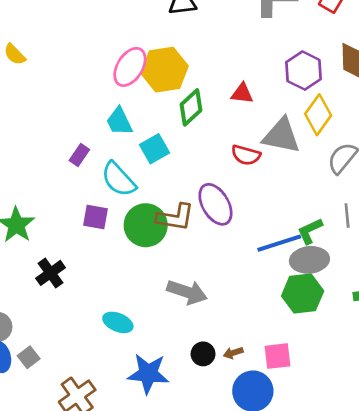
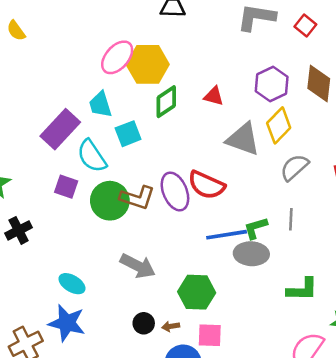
purple rectangle: (79, 155) -> (60, 129), size x2.0
red semicircle: (246, 155) -> (206, 185), moved, size x1.4
green hexagon: (303, 293) -> (197, 292), moved
blue star: (148, 374) -> (67, 323), moved

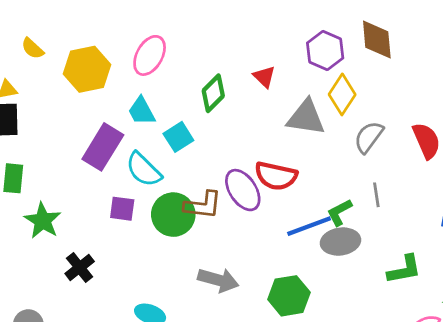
yellow hexagon: (148, 64) -> (87, 69), moved
red triangle: (214, 96) -> (264, 77), turned 40

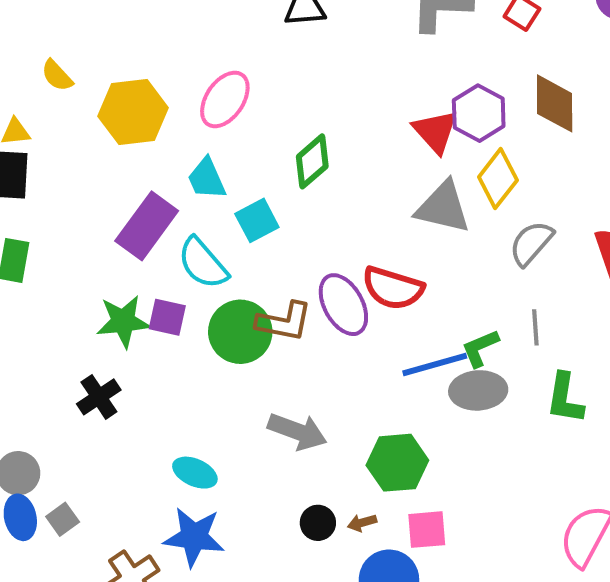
red triangle: (264, 77) -> (435, 131), moved, size x1.4
green star: (43, 221) -> (123, 321), moved, turned 30
green L-shape: (404, 269) -> (565, 398), moved, turned 105

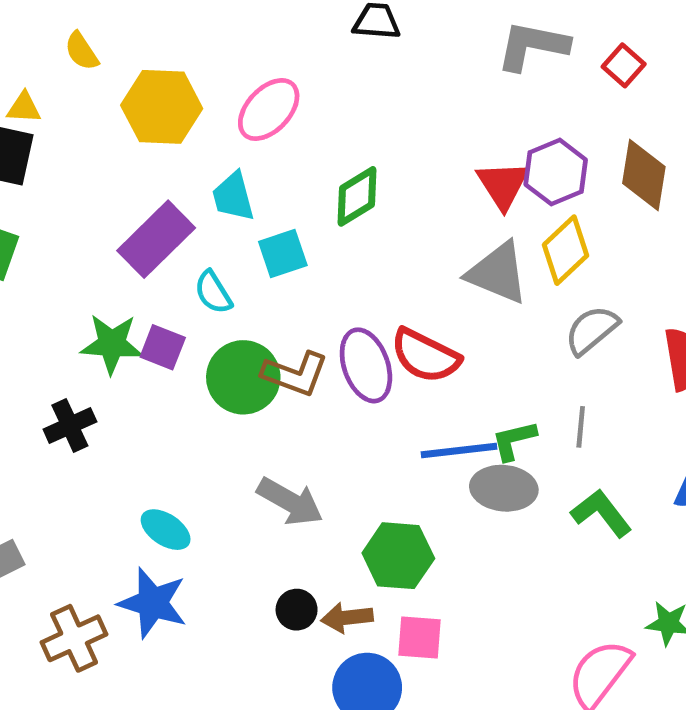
cyan semicircle: (203, 263) -> (213, 292), size x0.7
green L-shape: (565, 398) -> (601, 513), turned 124
brown arrow: (362, 523) -> (347, 618), size x1.5

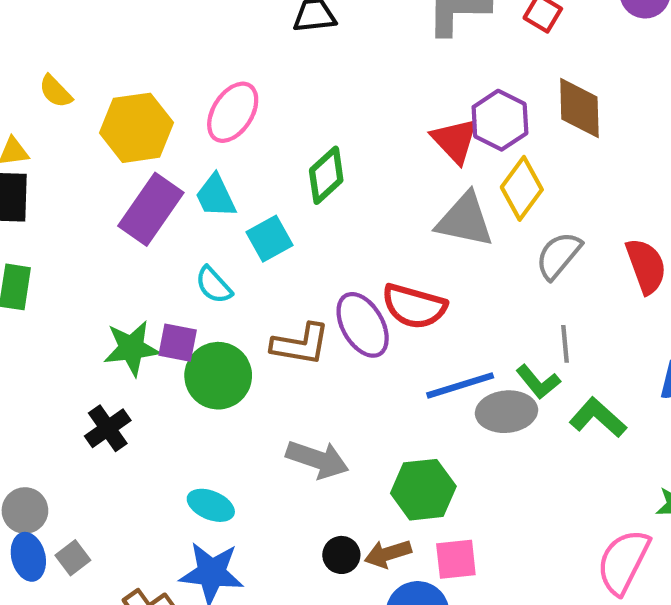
purple rectangle: (156, 239) -> (151, 209), moved
green circle: (243, 377) -> (218, 376), moved
green L-shape: (514, 440) -> (538, 382), moved, turned -105

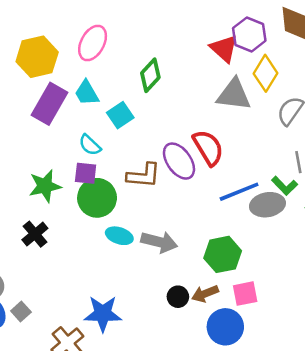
red semicircle: (414, 306) -> (208, 148), turned -132
purple square: (178, 343) -> (86, 173), moved
cyan ellipse: (211, 505) -> (119, 236), moved

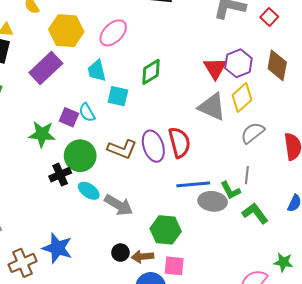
purple rectangle: (49, 104) -> (46, 68), moved
cyan square: (120, 115) -> (118, 96), turned 30
purple square: (86, 173) -> (69, 117), moved
black cross: (35, 234) -> (60, 175), moved

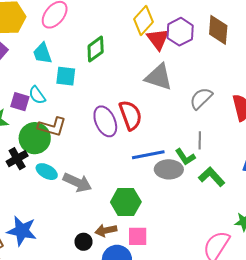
yellow diamond: (242, 98) -> (143, 21), moved
brown L-shape: (122, 149) -> (52, 127), moved
black circle: (120, 253) -> (84, 242), moved

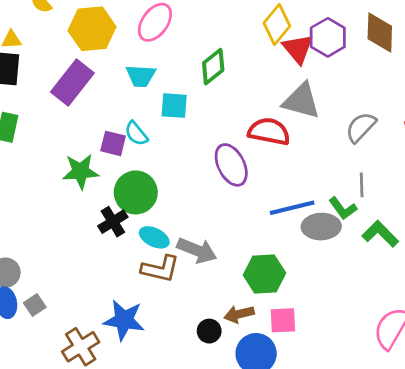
cyan trapezoid: (42, 53) -> (141, 76), turned -65
red semicircle: (130, 115) -> (269, 131), moved, turned -56
brown L-shape: (52, 127) -> (160, 269), moved

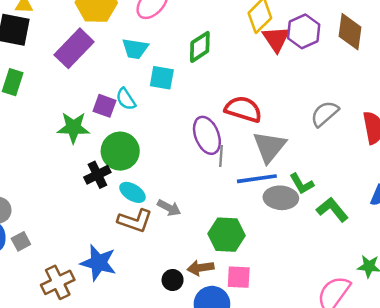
gray triangle: (301, 101) -> (269, 147), moved, turned 48
gray line: (362, 185) -> (221, 156), moved
gray arrow: (197, 250) -> (169, 208), size x0.7

